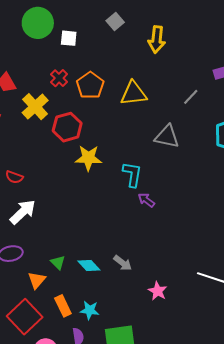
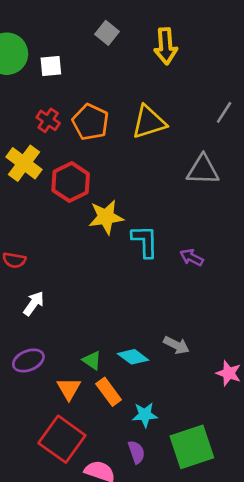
cyan L-shape: (132, 174) -> (145, 241), moved
white arrow: (23, 212) -> (34, 303), size x0.7
orange rectangle: (63, 306) -> (109, 392), moved

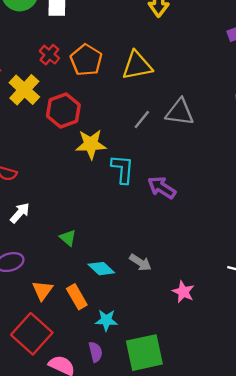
gray line: (224, 112) -> (142, 119), moved
purple arrow: (192, 257) -> (162, 187), size x1.4
green triangle: (92, 360) -> (68, 238), moved

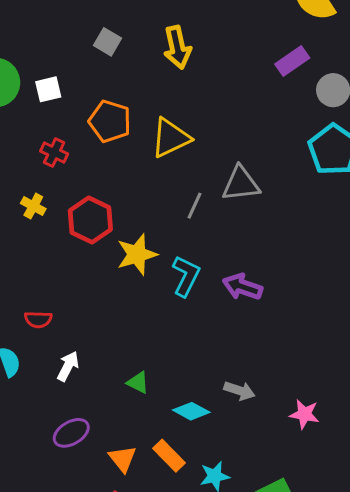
orange pentagon: (86, 60) -> (110, 121), moved
yellow cross: (24, 90) -> (33, 206), size x0.6
cyan L-shape: (123, 169) -> (186, 276), turned 36

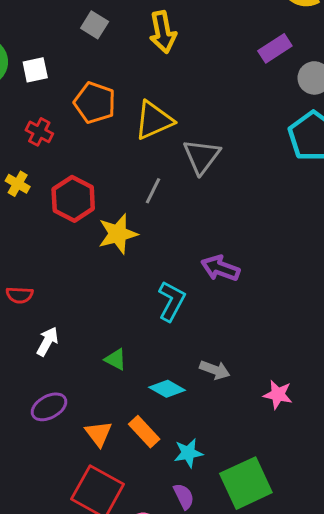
gray triangle: (241, 184) -> (202, 156), moved, turned -48
gray line: (194, 206) -> (153, 191), moved
cyan L-shape: (186, 276) -> (172, 301), moved

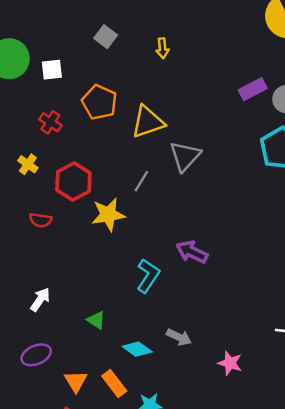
yellow arrow: (163, 32) -> (162, 48), size x0.6
purple rectangle: (275, 48) -> (253, 89), moved
red semicircle: (20, 295) -> (41, 220), moved

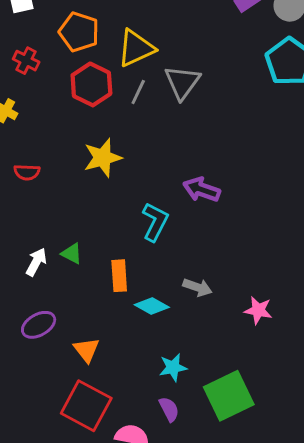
gray line: (141, 181) -> (138, 92), moved
red hexagon: (73, 182) -> (91, 84), moved
green triangle: (96, 320) -> (72, 254), moved
orange rectangle: (114, 383) -> (119, 276), moved, turned 40

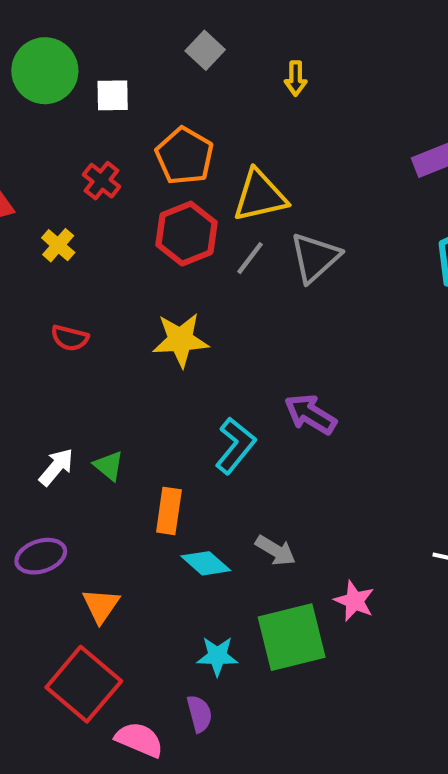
green square: (229, 396) -> (292, 637), moved

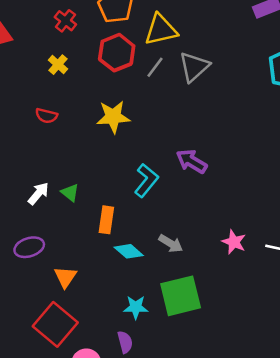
yellow cross: (58, 245) -> (58, 65), moved
pink star: (354, 601) -> (234, 242), moved

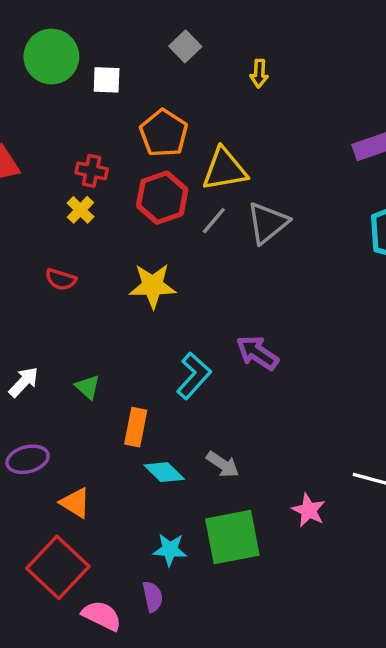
red cross: (65, 21) -> (92, 171), moved, turned -30
white arrow: (38, 193) -> (24, 382), moved
pink star: (234, 242) -> (309, 510), moved
orange triangle: (65, 277) -> (75, 503), turned -35

